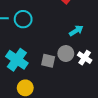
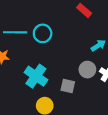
gray square: (48, 61) -> (68, 86), moved

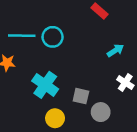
gray circle: (87, 70) -> (101, 112), moved

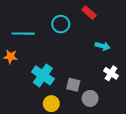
cyan circle: (53, 37) -> (61, 24), moved
cyan arrow: (115, 50) -> (103, 46), turned 48

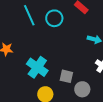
cyan line: (23, 34) -> (29, 15), moved, turned 65

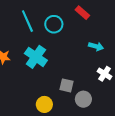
cyan cross: (37, 67) -> (36, 57), moved

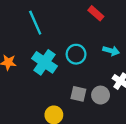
cyan circle: (54, 24) -> (76, 54), moved
gray circle: (83, 99) -> (101, 95), moved

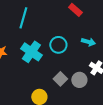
cyan line: (35, 23) -> (23, 18), turned 40
gray square: (78, 94) -> (60, 79), turned 32

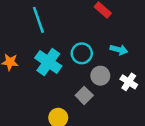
cyan line: (23, 18) -> (38, 20), turned -35
gray circle: (79, 80) -> (100, 76), moved

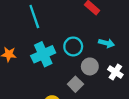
cyan cross: (48, 62) -> (43, 54), turned 30

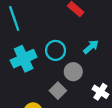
cyan arrow: (106, 43) -> (91, 47), turned -56
white cross: (115, 72) -> (100, 92), moved

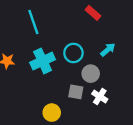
gray square: (58, 91) -> (76, 92), turned -35
white cross: (100, 92) -> (100, 97), moved

